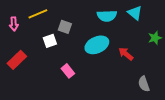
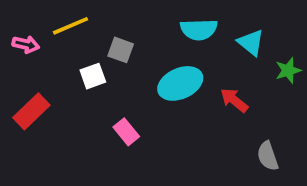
cyan triangle: (135, 13) -> (251, 43), moved
pink arrow: (14, 24) -> (26, 44), turned -72

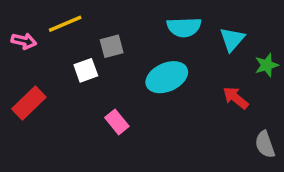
cyan triangle: (251, 43) -> (232, 39), turned 32
gray square: (121, 50) -> (112, 46), turned -35
red arrow: (234, 100) -> (236, 98), moved
gray semicircle: (268, 156) -> (265, 144), moved

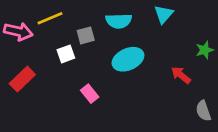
cyan semicircle: (184, 27) -> (119, 21), moved
cyan triangle: (232, 39) -> (164, 14), moved
pink arrow: (24, 41) -> (18, 31), size x1.5

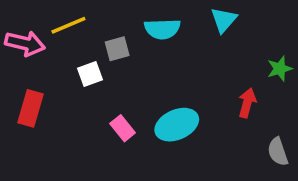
cyan ellipse: (128, 59) -> (177, 125), moved
red arrow: (181, 75) -> (247, 103), turned 66
red rectangle: (22, 79) -> (30, 108), turned -30

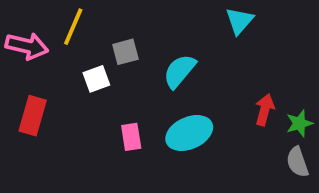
yellow line: (68, 25) -> (73, 27), turned -44
cyan semicircle: (162, 29) -> (180, 71), moved, turned 132
green star: (280, 69) -> (299, 123), moved
pink rectangle: (123, 128) -> (131, 137), turned 30

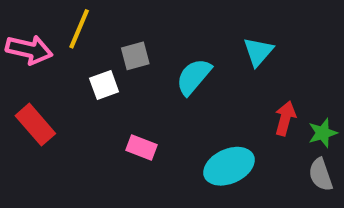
cyan triangle: (239, 21) -> (258, 52), moved
red rectangle: (33, 116) -> (35, 125), turned -57
cyan ellipse: (189, 133) -> (229, 166), moved
pink rectangle: (131, 137) -> (142, 147), turned -60

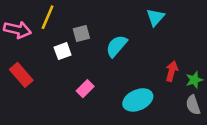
cyan triangle: (258, 52) -> (155, 17), moved
pink rectangle: (142, 147) -> (85, 89), turned -66

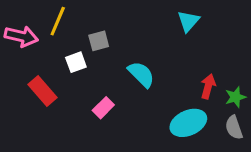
cyan semicircle: (117, 46) -> (141, 74), moved, turned 95
red rectangle: (21, 75) -> (43, 91), moved
cyan ellipse: (138, 100) -> (188, 123), moved

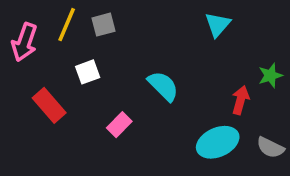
pink arrow: (21, 36) -> (24, 42), turned 96
gray square: (99, 41) -> (103, 25), moved
green star: (235, 97) -> (270, 75), moved
gray semicircle: (234, 127) -> (270, 148), turned -45

